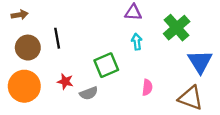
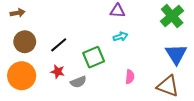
green cross: (177, 28) -> (172, 16), moved
black line: (57, 38) -> (59, 45), moved, turned 60
cyan arrow: (137, 42) -> (121, 37), turned 80

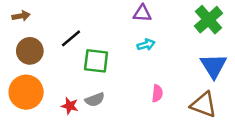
black line: (59, 45) -> (71, 38), moved
green square: (94, 57) -> (96, 61), moved, turned 30
red star: (58, 72) -> (70, 106), moved

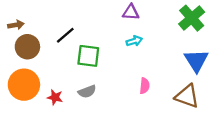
brown arrow: (21, 16) -> (16, 25), moved
red star: (70, 106) -> (55, 97), moved

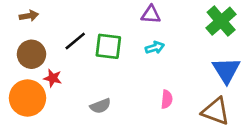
brown arrow: (16, 25) -> (29, 16), moved
green square: (88, 56) -> (108, 46), moved
red star: (55, 97) -> (53, 78), moved

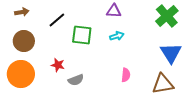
black line: (75, 41) -> (57, 20), moved
red star: (53, 78) -> (58, 65), moved
brown triangle: (216, 111) -> (163, 84), turned -30

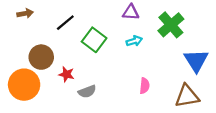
green cross: (167, 16) -> (171, 25), moved
green square: (82, 35) -> (94, 40), turned 30
brown circle: (24, 41) -> (41, 57), moved

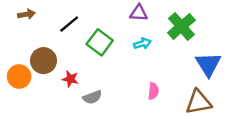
orange circle: (24, 85) -> (19, 76), moved, size x0.7

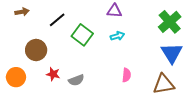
green cross: (181, 26) -> (170, 22), moved
orange circle: (19, 76) -> (16, 77), moved
red star: (70, 79) -> (53, 74), moved

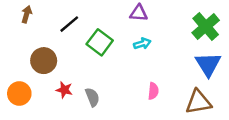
brown arrow: (22, 12) -> (27, 14), turned -64
gray semicircle: (76, 80) -> (92, 97), turned -91

